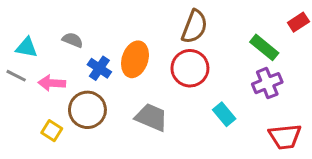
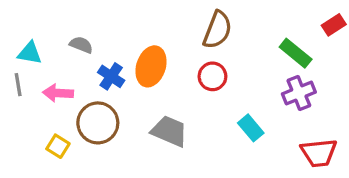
red circle: (190, 68) -> (212, 76), size x0.7
gray line: (16, 76) -> (18, 85), turned 54

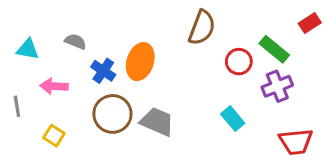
red circle: (212, 76) -> (239, 62), moved
gray line: (18, 85) -> (17, 106), moved
brown circle: (98, 123) -> (112, 114), moved

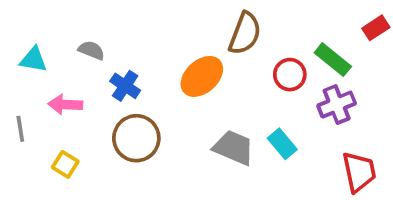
orange ellipse: (140, 62) -> (202, 76), moved, turned 30
gray trapezoid: (157, 122) -> (234, 148), moved
red trapezoid: (296, 142) -> (359, 172), turned -96

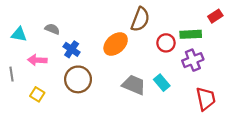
green rectangle: (333, 60) -> (191, 34), turned -42

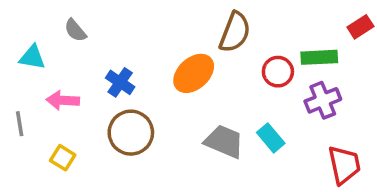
gray semicircle: (52, 29) -> (75, 30), moved, turned -152

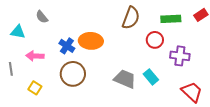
green rectangle: (319, 57) -> (171, 19), moved
orange ellipse: (194, 73) -> (91, 41), moved, turned 45
purple cross: (323, 100) -> (180, 56), turned 30
red trapezoid: (344, 165) -> (192, 92), turned -35

